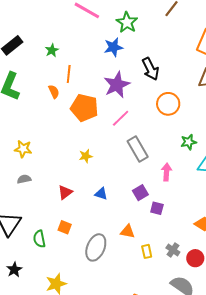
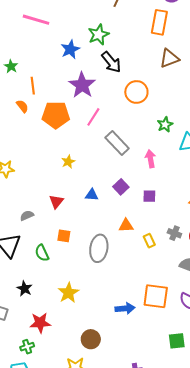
green star: (127, 22) -> (99, 35), moved, turned 30
gray semicircle: (24, 179) -> (27, 216), moved
purple square: (140, 193) -> (121, 187), moved

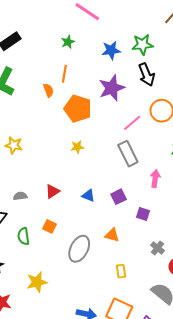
green star: (11, 66) -> (68, 42), moved
pink line: (93, 117) -> (132, 123), moved
yellow star: (68, 162) -> (77, 147), moved
gray cross: (174, 233) -> (157, 248), moved
yellow rectangle: (149, 241) -> (121, 271), moved

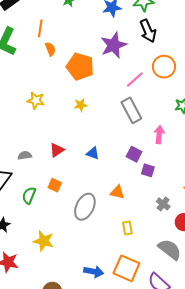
orange line: (64, 74) -> (40, 28), moved
yellow star: (14, 145) -> (36, 100), moved
purple square: (119, 197) -> (134, 154), moved, turned -35
green semicircle: (24, 236) -> (29, 195), turned 30
yellow star: (37, 282) -> (44, 241), turned 30

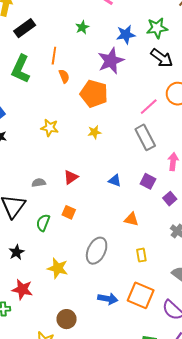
black arrow: (148, 31) -> (162, 58), turned -30
purple star: (114, 45) -> (111, 61), moved
blue triangle: (93, 153) -> (115, 181), moved
purple square: (148, 170) -> (170, 199), moved, turned 32
gray ellipse: (85, 207) -> (97, 251), moved

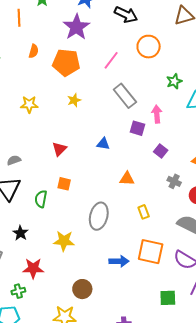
orange line: (54, 56) -> (19, 18), moved
orange semicircle: (64, 76) -> (34, 51), turned 48
pink line: (149, 107) -> (111, 60), moved
purple square: (148, 181) -> (137, 128), moved
gray semicircle: (39, 183) -> (14, 160), moved

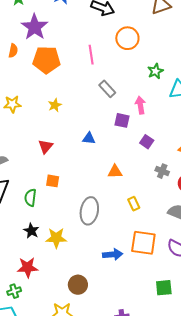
purple star: (76, 27) -> (35, 27), moved
pink line: (111, 60) -> (91, 55), turned -42
gray rectangle: (125, 96) -> (107, 89), size x0.7
yellow star: (74, 100) -> (55, 105), moved
black star: (20, 233) -> (31, 231), moved

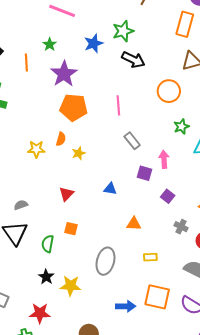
orange circle: (127, 38) -> (169, 91), moved
orange semicircle: (13, 51) -> (61, 139), moved
yellow rectangle: (134, 204) -> (150, 257), turned -72

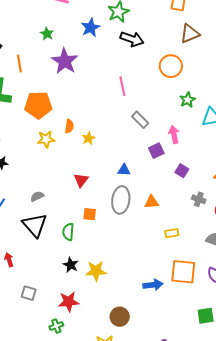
orange line: (26, 63) -> (19, 64), moved
orange pentagon: (73, 107) -> (38, 105), moved
purple square: (145, 173) -> (156, 151), turned -35
gray ellipse: (105, 261) -> (121, 200), moved

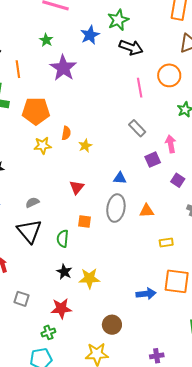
pink line: (122, 86) -> (140, 88), moved

